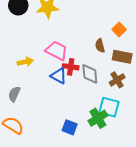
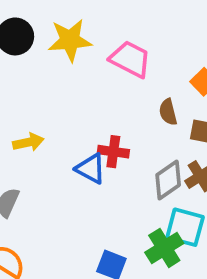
pink trapezoid: (57, 51) -> (130, 59), moved
gray diamond: (90, 74) -> (168, 180), moved, turned 60

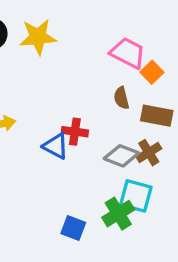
pink trapezoid: (130, 59) -> (128, 53), moved
gray diamond: (168, 180) -> (121, 156), turned 56

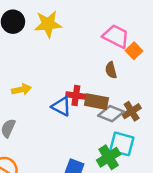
brown rectangle: (157, 116) -> (96, 102), moved

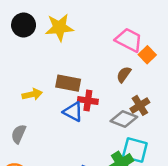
brown semicircle: (111, 70) -> (124, 75), turned 49
brown rectangle: (96, 102) -> (68, 83), moved
brown cross: (132, 111) -> (140, 105), moved

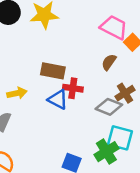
yellow arrow: (32, 94) -> (17, 93), moved

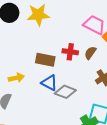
red cross: (73, 88) -> (70, 52), moved
gray diamond: (109, 107) -> (65, 92), moved

